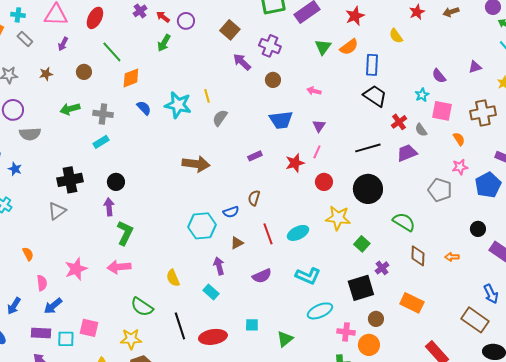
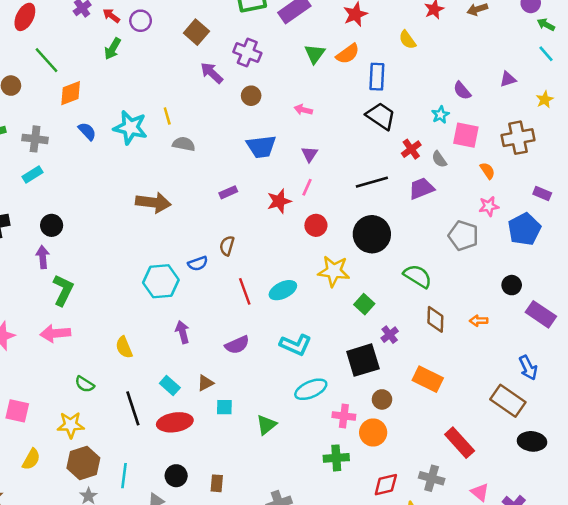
gray semicircle: (220, 118) -> (184, 144), turned 66
brown triangle: (237, 243) -> (205, 383), moved
cyan rectangle: (211, 292) -> (170, 385), moved
green semicircle: (142, 307) -> (85, 384), size x0.7

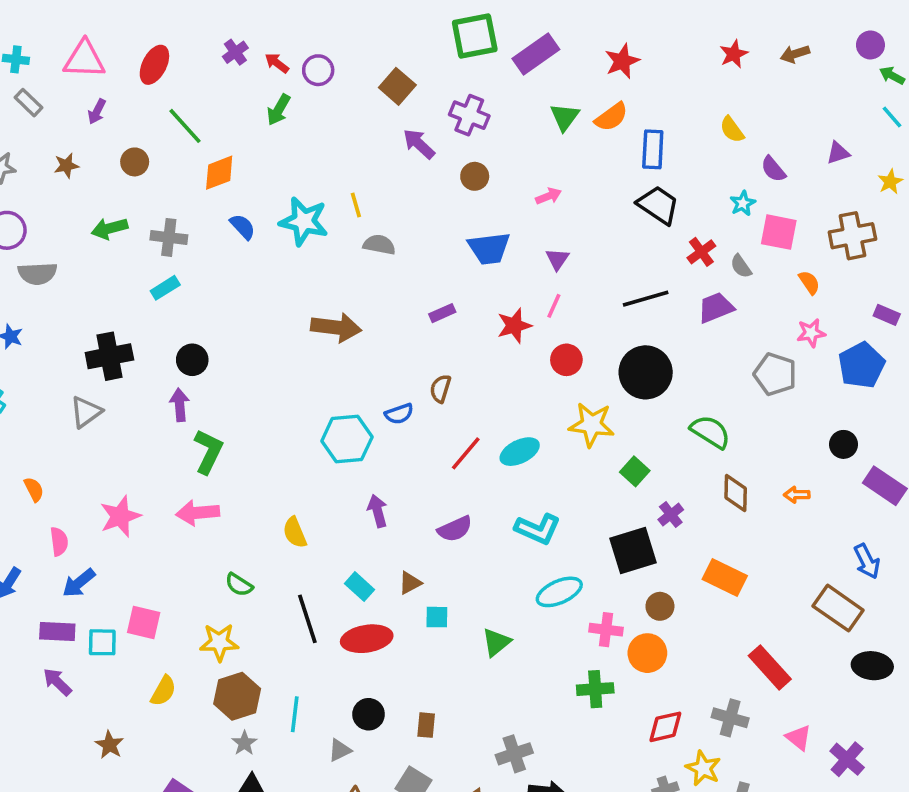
yellow semicircle: (407, 40) -> (732, 130), moved
pink arrow: (303, 110) -> (548, 196), turned 144
red line: (245, 291) -> (466, 453), turned 60

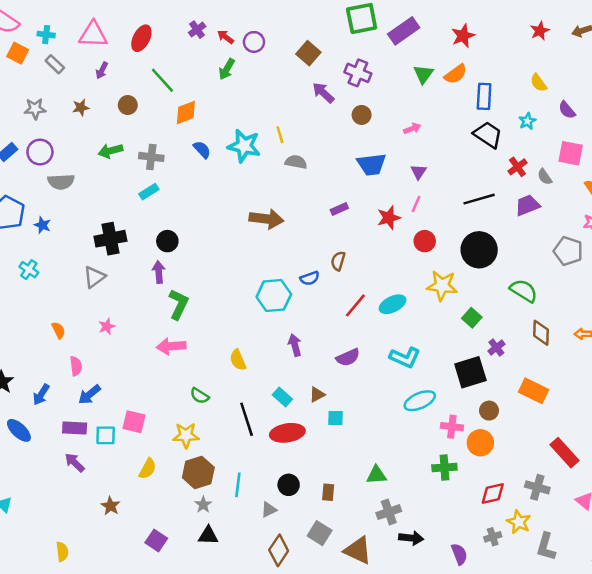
cyan star: (743, 203) -> (527, 121), moved
pink star: (120, 516) -> (107, 326), moved, size x0.6
green triangle: (496, 642) -> (376, 475), moved, turned 35

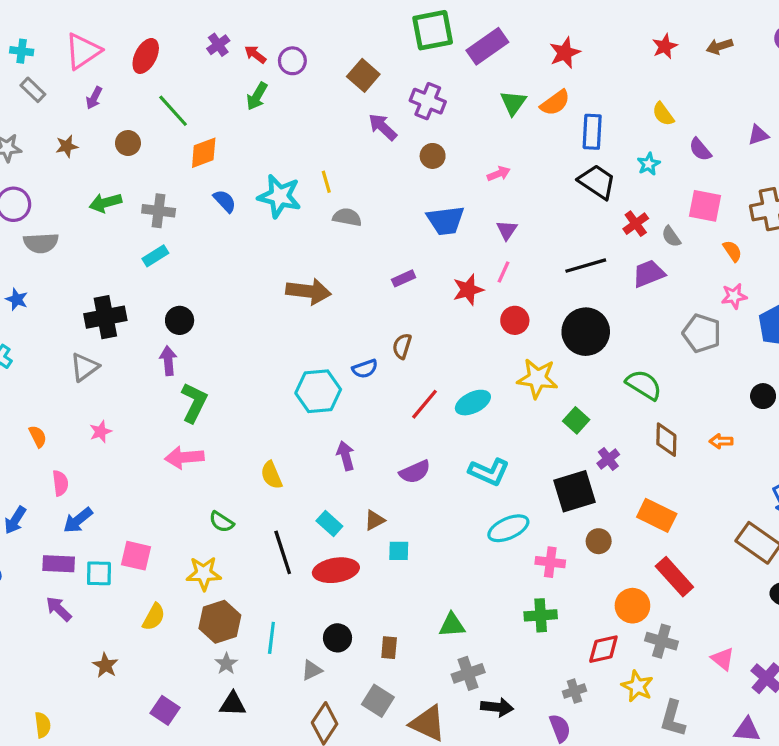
pink triangle: (93, 35) -> (83, 51), turned -36
orange circle: (480, 443) -> (632, 606), moved
red rectangle: (564, 453) -> (674, 577), moved
gray cross: (493, 537) -> (574, 691), moved

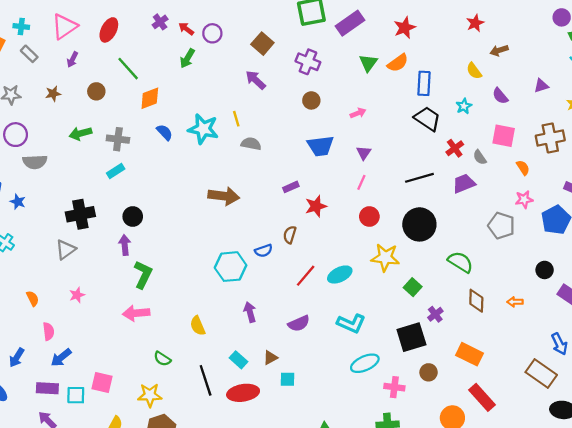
brown arrow: (720, 46) -> (499, 50), moved
purple arrow: (383, 127) -> (256, 80), moved
red star: (468, 290) -> (316, 206), moved

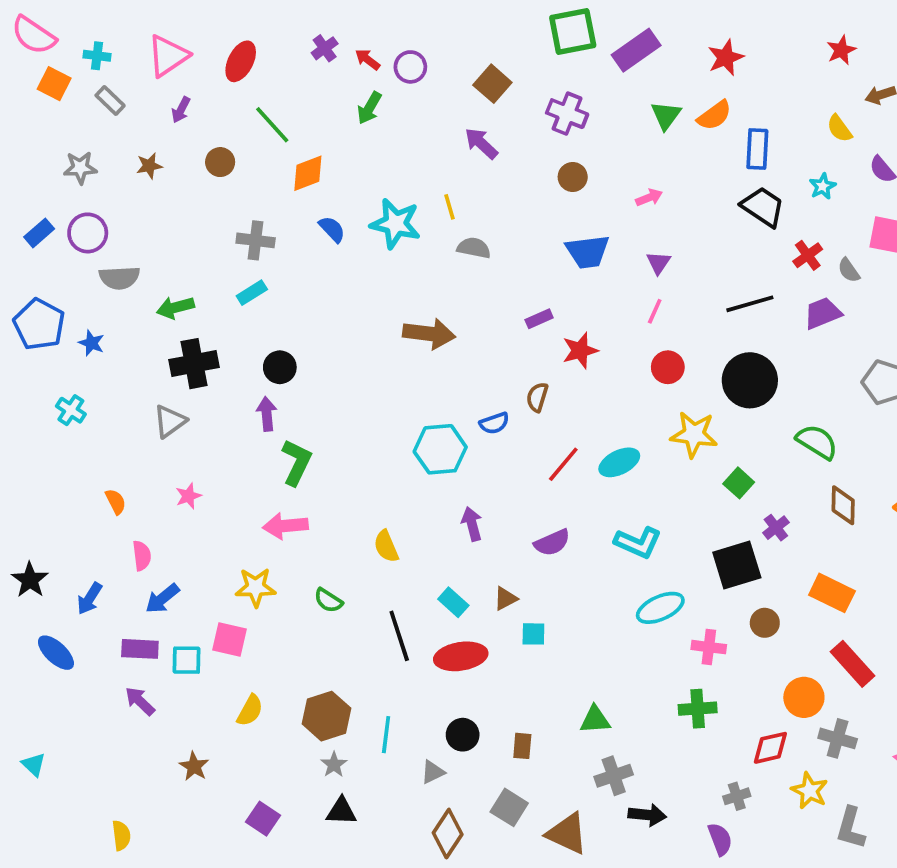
green arrow: (80, 133) -> (175, 308), moved
yellow star: (150, 395) -> (256, 587), moved

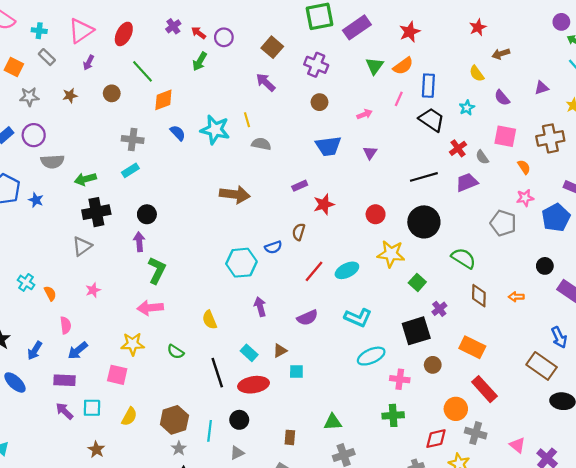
orange square: (54, 84) -> (14, 67), moved
pink line: (655, 311) -> (399, 99), moved
cyan cross: (71, 410) -> (26, 282), moved
cyan square: (187, 660) -> (92, 408), moved
black circle: (463, 735) -> (239, 420), moved

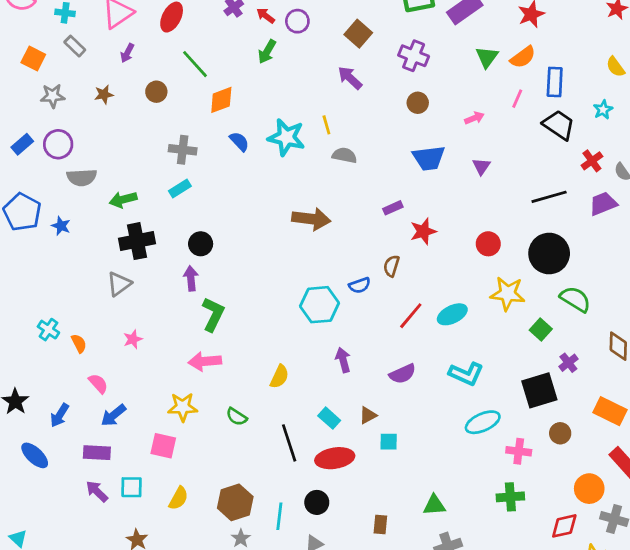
green semicircle: (464, 258) -> (575, 299), moved
yellow semicircle: (210, 320) -> (279, 377), turned -132
pink semicircle: (66, 325) -> (98, 383), turned -35

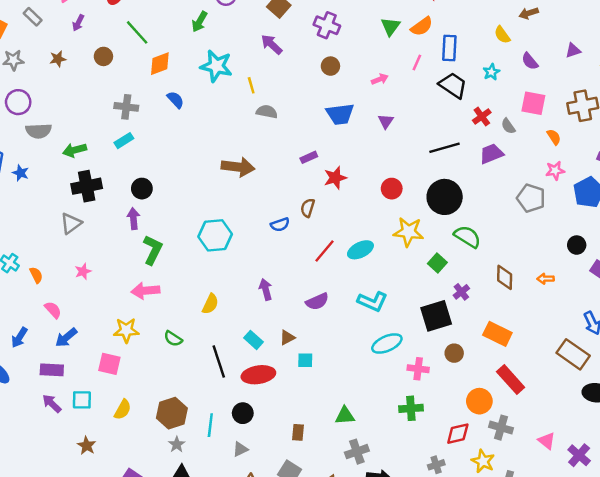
cyan star: (286, 137) -> (216, 66), moved
cyan hexagon: (320, 305) -> (215, 235), moved

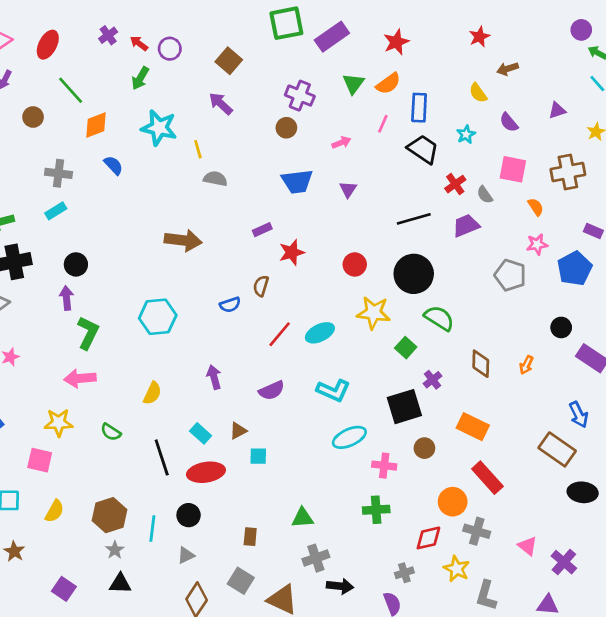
purple cross: (327, 25) -> (300, 96), moved
orange arrow: (545, 279) -> (526, 365), turned -63

